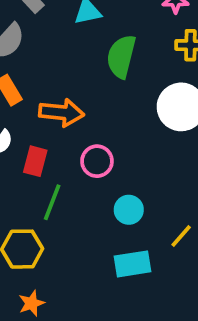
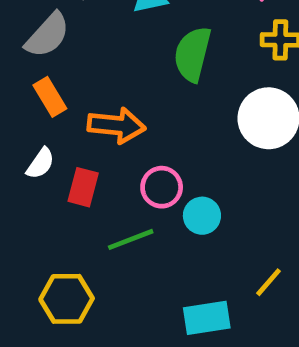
green line: (52, 202) -> (131, 239), moved, turned 48
cyan circle: (129, 210) -> (202, 216), moved

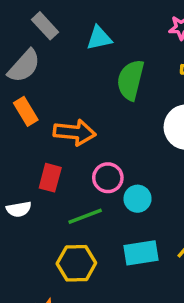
white semicircle: (40, 163) -> (19, 209), moved, turned 45
yellow hexagon: (67, 299) -> (76, 263), moved
cyan rectangle: (207, 318) -> (141, 253), moved

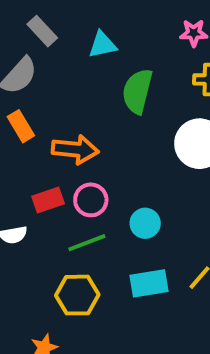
red rectangle: (50, 178) -> (48, 200), turned 56
pink circle: (108, 178) -> (91, 200), moved

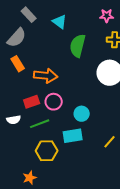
cyan triangle: (102, 45) -> (60, 22), turned 49
green line: (87, 243) -> (40, 124), moved
cyan rectangle: (149, 283) -> (73, 136), moved

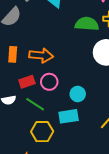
green semicircle: (78, 46) -> (87, 24), moved, turned 80
orange rectangle: (18, 64) -> (13, 54), moved, turned 35
green line: (40, 124) -> (35, 104), turned 54

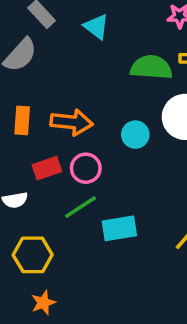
cyan circle: (78, 94) -> (135, 135), moved
green line: (35, 104) -> (80, 207), moved, turned -66
yellow hexagon: (42, 132) -> (33, 255), moved

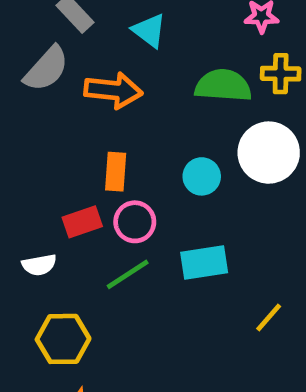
orange rectangle: (22, 120) -> (116, 172), moved
orange arrow: (72, 122) -> (113, 90), moved
cyan rectangle: (119, 228) -> (204, 262), moved

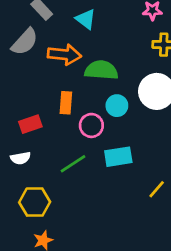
green semicircle: (223, 86) -> (101, 70), moved
red rectangle: (82, 222) -> (30, 124), moved
pink circle: (135, 222) -> (91, 125), moved

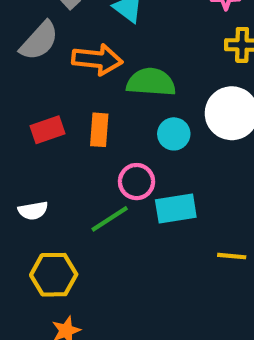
red rectangle: (30, 124) -> (47, 130), moved
pink circle: (91, 125) -> (137, 182), moved
yellow line: (157, 189) -> (232, 256), turned 54

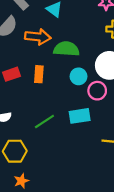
pink circle: (137, 182) -> (97, 91), moved

